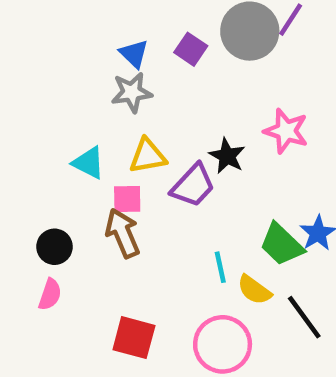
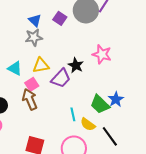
pink square: (127, 199) -> (32, 84), turned -32

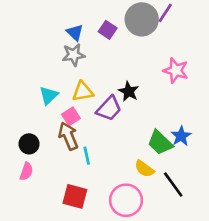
pink star: (102, 54) -> (176, 71), moved
cyan triangle: (15, 68) -> (49, 95), turned 49
cyan line: (73, 114) -> (87, 156), moved

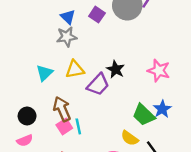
pink star: (176, 71) -> (159, 71), moved
pink square: (71, 116) -> (64, 126), moved
pink semicircle: (26, 171) -> (25, 140), turned 49

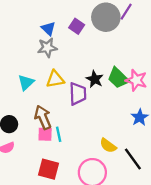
purple trapezoid: (98, 85) -> (78, 94), turned -45
green trapezoid: (144, 115) -> (118, 78), moved
pink square: (64, 126) -> (45, 134), turned 35

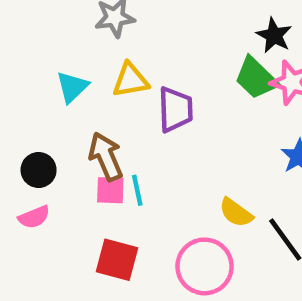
black star: (95, 79) -> (274, 35), moved

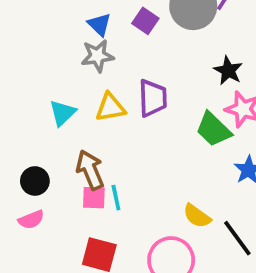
green trapezoid: (256, 78) -> (213, 129), moved
purple trapezoid: (175, 109) -> (153, 98), moved

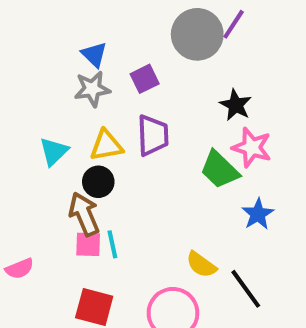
purple square: (145, 21) -> (145, 79), moved, turned 30
black circle: (35, 181) -> (98, 182), moved

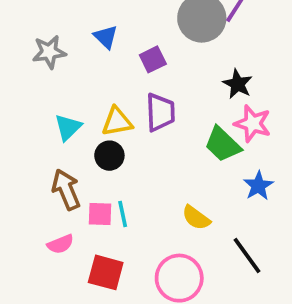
gray star: (92, 89) -> (49, 52), moved
brown arrow: (84, 214) -> (66, 189), moved
yellow semicircle: (201, 265) -> (196, 218), moved
pink semicircle: (19, 269) -> (60, 244), moved

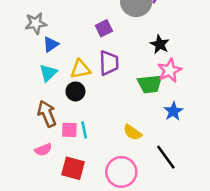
blue triangle: (106, 37) -> (51, 44), moved, turned 42
pink star: (253, 124) -> (170, 70), turned 30
green trapezoid: (223, 144) -> (150, 84), turned -50

